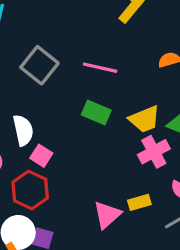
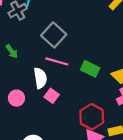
pink line: (100, 68) -> (57, 61), moved
red hexagon: (30, 190) -> (92, 117), moved

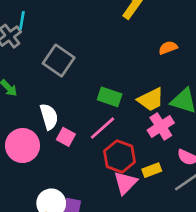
pink line: (57, 61) -> (103, 128), moved, turned -50
pink circle: (16, 98) -> (22, 146), size x1.6

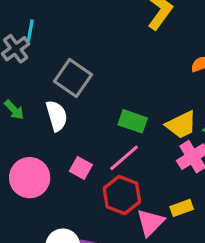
white semicircle: (49, 117) -> (57, 116), moved
red hexagon: (120, 156) -> (122, 195), moved

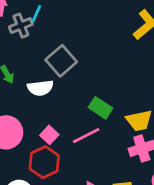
white semicircle: (57, 116) -> (40, 88), turned 85
red hexagon: (122, 195) -> (44, 162), moved

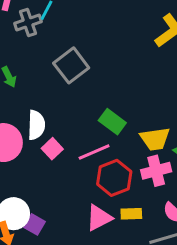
white semicircle: (40, 88) -> (36, 125), moved, turned -85
red hexagon: (44, 162) -> (114, 178), moved

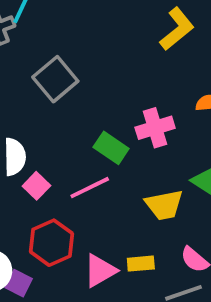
yellow trapezoid: (155, 139) -> (164, 205), moved
pink cross: (156, 171) -> (155, 128), moved
red hexagon: (114, 178) -> (51, 243), moved

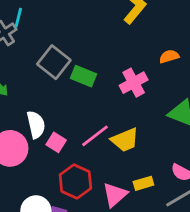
green rectangle: (111, 148) -> (83, 76), moved
yellow trapezoid: (164, 205) -> (125, 140), moved

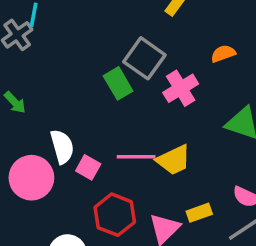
gray square: (54, 62) -> (144, 58), moved
green rectangle: (83, 76) -> (118, 83), turned 40
pink line: (95, 136) -> (136, 157), turned 40

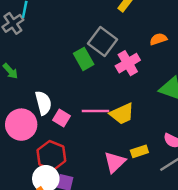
red hexagon: (115, 215) -> (51, 155), moved

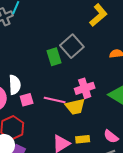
pink cross: (128, 63) -> (85, 88), moved
pink square: (61, 118) -> (27, 100), turned 32

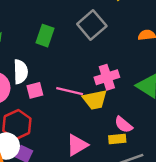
green rectangle: (54, 57) -> (45, 36), moved, turned 36
pink semicircle: (111, 136) -> (124, 125), moved
yellow rectangle: (83, 139) -> (117, 139), moved

